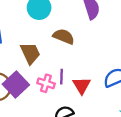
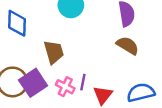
brown semicircle: (64, 36) -> (128, 46), moved

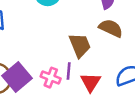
brown trapezoid: (54, 52) -> (80, 45), moved

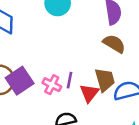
brown trapezoid: (80, 45) -> (105, 80), moved

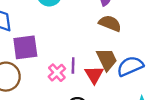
purple square: (20, 81) -> (25, 47), moved, turned 36
pink cross: (52, 85) -> (57, 73), turned 30

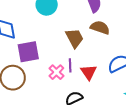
brown trapezoid: (107, 59) -> (75, 38), moved

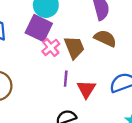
purple square: (28, 52) -> (39, 28), moved, turned 30
pink cross: (56, 72) -> (51, 47), moved

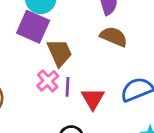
pink cross: (51, 47) -> (48, 81), moved
brown trapezoid: (74, 47) -> (60, 53), moved

